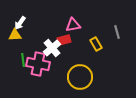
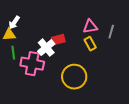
pink triangle: (73, 25) -> (90, 27), moved
gray line: (117, 32) -> (111, 32), turned 32
green line: (23, 60) -> (13, 53), moved

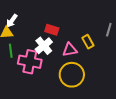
pink triangle: (90, 27) -> (70, 50), moved
red rectangle: (58, 40) -> (52, 30), moved, turned 32

